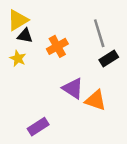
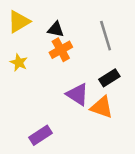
black triangle: (25, 36) -> (56, 29), moved
black rectangle: (109, 58) -> (109, 78), moved

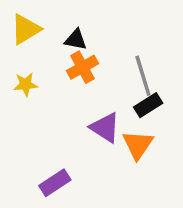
gray line: (106, 36) -> (143, 76), moved
yellow star: (19, 63) -> (26, 84), turned -30
orange triangle: (102, 107) -> (138, 145), turned 45

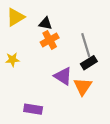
yellow star: (26, 84) -> (12, 60), moved
purple rectangle: (55, 183) -> (33, 109), turned 42

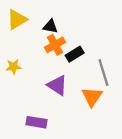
gray line: (86, 45) -> (103, 73), moved
black rectangle: (89, 63) -> (75, 54), moved
purple triangle: (63, 76) -> (57, 85), moved

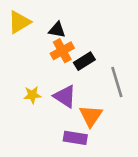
yellow star: (13, 67) -> (32, 95), moved
orange triangle: (92, 97) -> (91, 116), moved
purple rectangle: (37, 122) -> (75, 138), moved

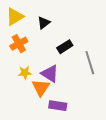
black triangle: (57, 30) -> (44, 23), turned -48
orange cross: (62, 51) -> (19, 44), moved
orange triangle: (91, 116) -> (41, 88), moved

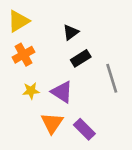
black triangle: (44, 23) -> (71, 32), moved
orange triangle: (41, 88) -> (52, 123), moved
purple rectangle: (58, 106) -> (84, 129), moved, turned 36

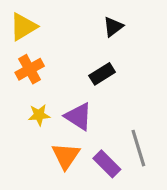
black triangle: (71, 32) -> (113, 27), moved
gray line: (112, 78) -> (138, 148), moved

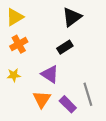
black triangle: (113, 27) -> (72, 17), size x1.5
yellow star: (39, 115) -> (14, 75), moved

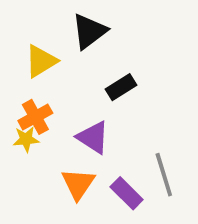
yellow triangle: (15, 17) -> (41, 61), moved
black triangle: (72, 17) -> (89, 31), moved
orange cross: (19, 44) -> (35, 117), moved

